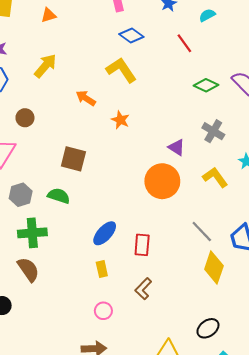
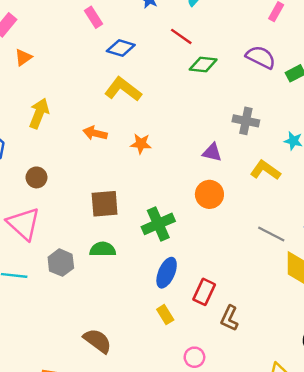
green diamond: (206, 85) -> (203, 65), moved
orange circle: (162, 181) -> (209, 194), size x0.7
green cross: (32, 233) -> (158, 224), moved
red rectangle: (142, 245) -> (204, 292), moved, turned 40
yellow rectangle: (102, 269) -> (165, 315), moved

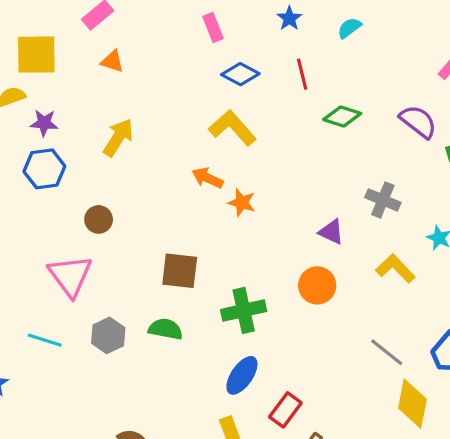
red line: (181, 36) -> (302, 74), moved, turned 30
orange triangle: (23, 57) -> (112, 61), turned 42
orange arrow: (95, 133) -> (207, 178), moved

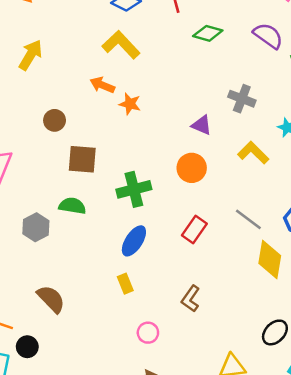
brown circle: (99, 219) -> (55, 120), moved
gray hexagon: (108, 335) -> (36, 227), moved
red rectangle: (285, 410) -> (194, 230), moved

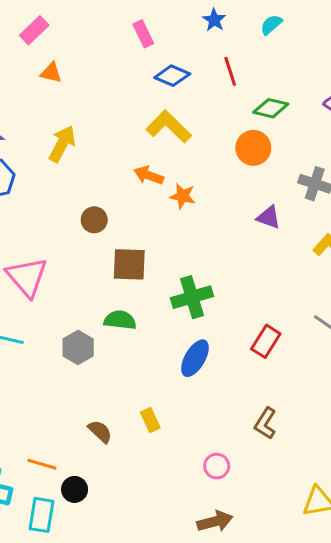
orange circle: (192, 168) -> (253, 148), moved
yellow rectangle: (125, 284) -> (150, 420), moved
brown semicircle: (51, 299) -> (100, 431), size x0.7

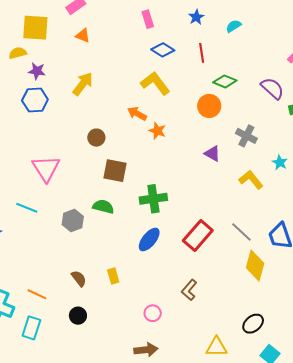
red rectangle: (266, 341) -> (198, 235), size x1.4
black circle: (75, 489) -> (78, 316), moved

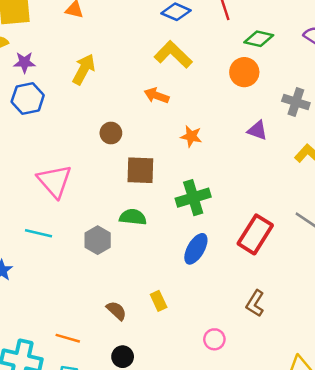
orange star: (157, 131) -> (191, 136), moved

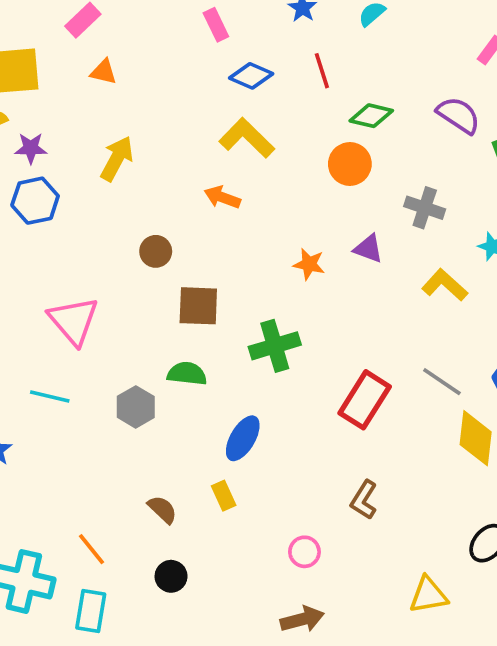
orange star: (191, 136) -> (309, 264), moved
blue ellipse: (196, 249) -> (243, 438), moved
orange line: (68, 338) -> (92, 549), turned 35

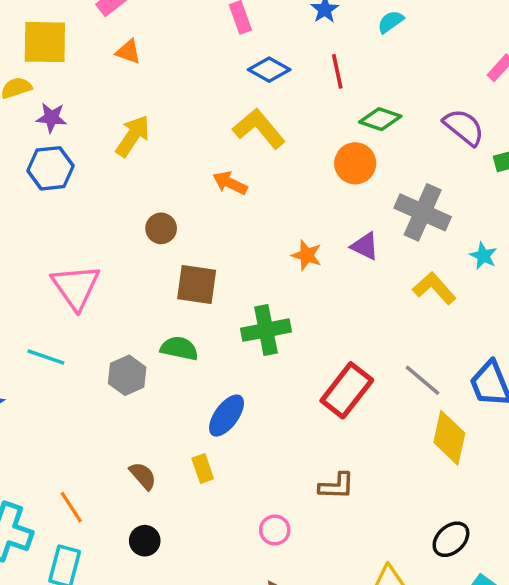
gray cross: (425, 208) -> (423, 212), size x1.4
brown L-shape: (364, 500) -> (337, 486), turned -126

